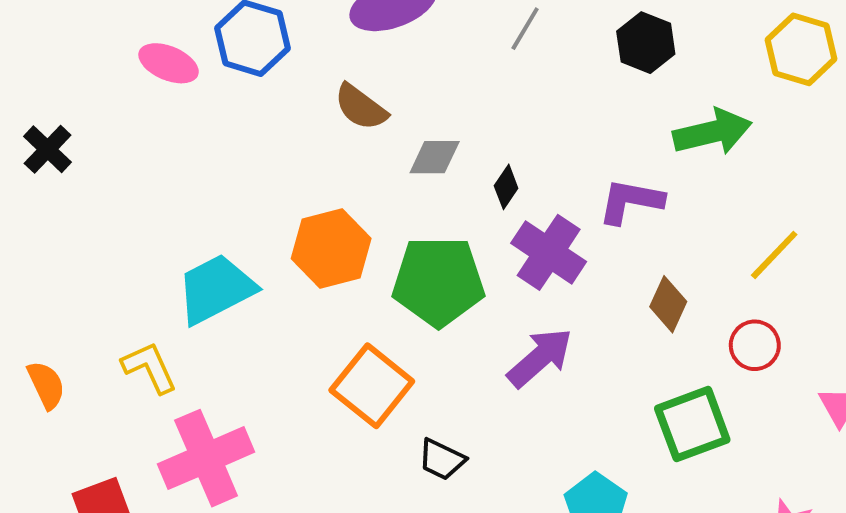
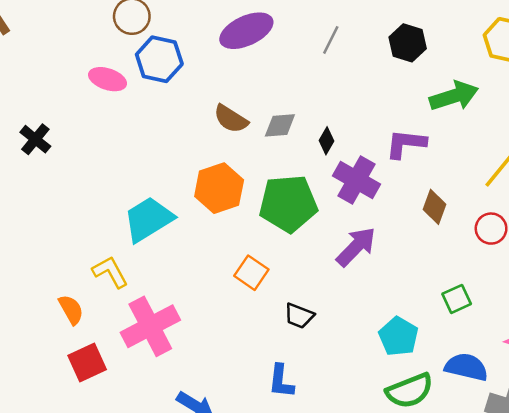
brown semicircle: (361, 107) -> (231, 119), moved
orange semicircle: (46, 385) -> (71, 310), moved
orange square: (372, 386) -> (251, 273), size x0.7
green square: (692, 424) -> (457, 299), moved, size x0.6

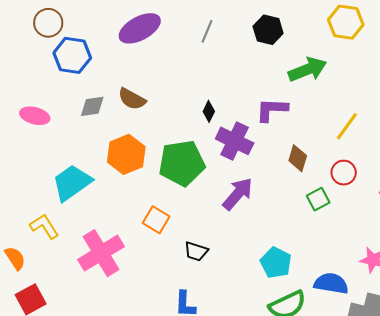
pink ellipse: (108, 79) -> (35, 116), moved
gray diamond: (280, 125) -> (92, 106), moved
green square: (457, 299) -> (318, 199), moved
pink cross: (150, 326) -> (101, 253), moved

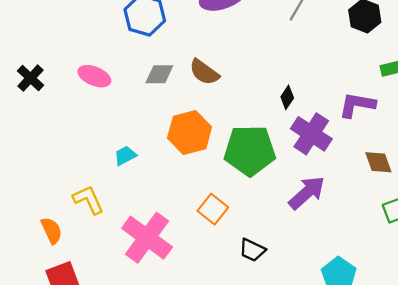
brown diamond: (298, 158) -> (378, 162), turned -44
cyan trapezoid: (72, 183) -> (125, 156), size x0.5
pink cross: (101, 253) -> (147, 238), turned -30

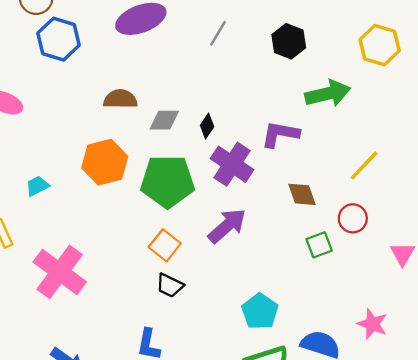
brown semicircle: (204, 72) -> (120, 99), turned 144
gray diamond: (159, 74) -> (164, 120), moved
orange square: (213, 209) -> (165, 245), moved

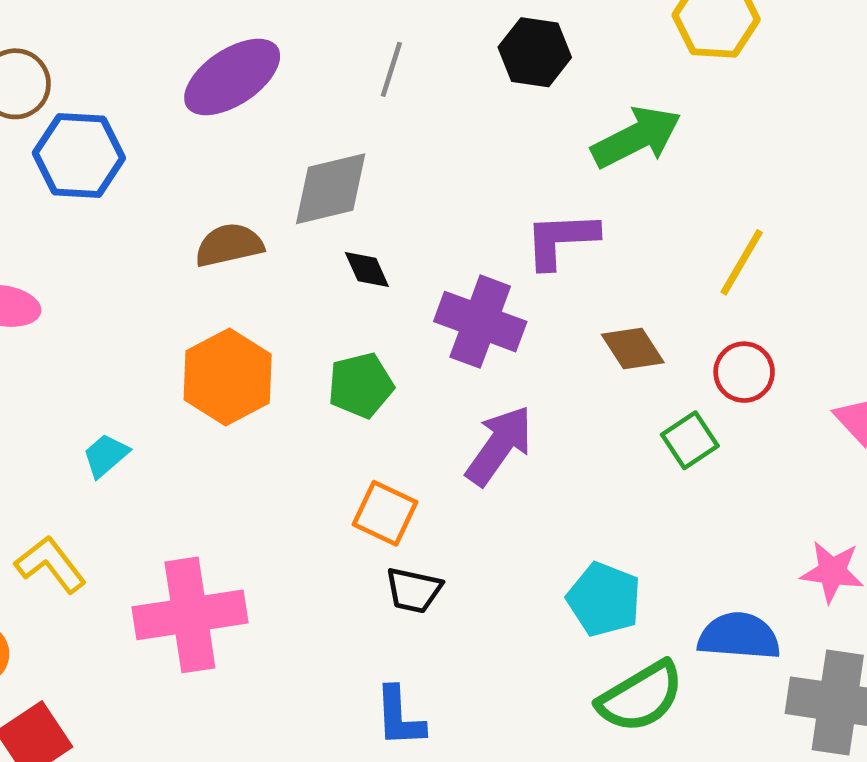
gray diamond: (164, 120) -> (331, 189), moved, size x1.4
black diamond: (207, 126) -> (367, 269), moved, turned -45
green pentagon: (168, 181) -> (361, 385), size x0.6
pink cross: (60, 272) -> (190, 615), turned -32

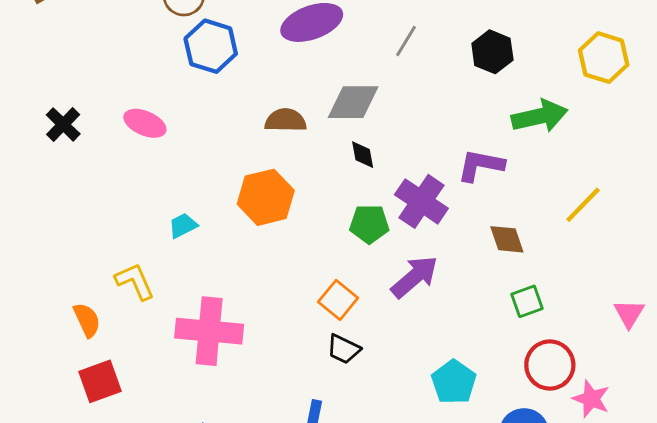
red circle: (744, 372) -> (550, 365), moved, size x1.4
green pentagon: (361, 385) -> (369, 224), moved

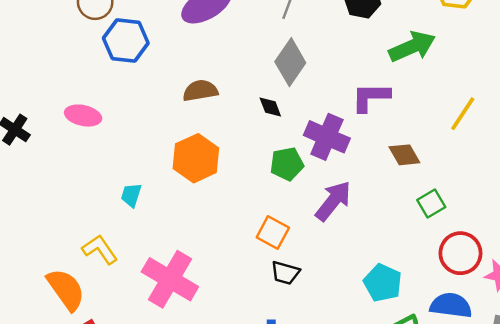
gray diamond: (353, 102) -> (290, 62), moved, turned -45
cyan trapezoid: (183, 226) -> (131, 195), turned -35
orange semicircle: (87, 320) -> (66, 289), size x1.5
pink cross: (209, 331) -> (170, 279), turned 36

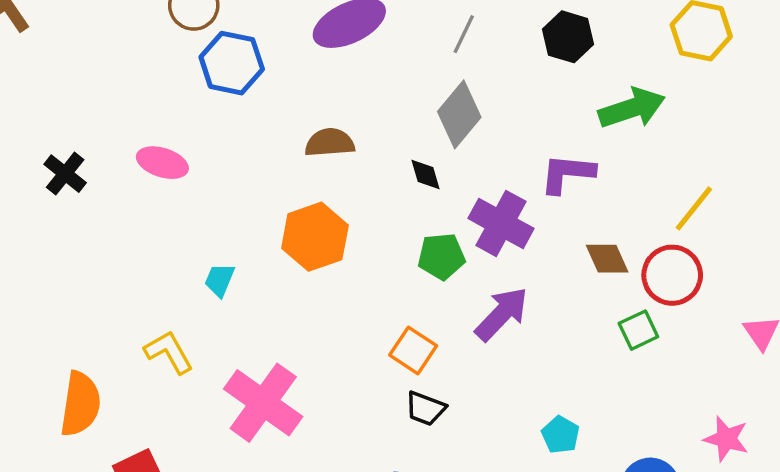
red circle: (460, 253) -> (672, 275), moved
cyan pentagon: (383, 283) -> (561, 435), size x0.7
orange semicircle: (66, 289) -> (80, 404), moved, turned 39

